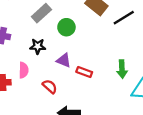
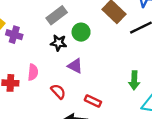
black star: (38, 46) -> (59, 43), moved
red rectangle: (84, 72) -> (93, 101), moved

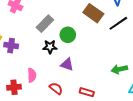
green arrow: (134, 80) -> (119, 69), turned 84

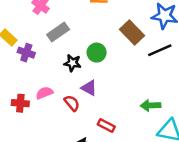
gray rectangle: (45, 24) -> (58, 32), moved
pink semicircle: (32, 75) -> (44, 93), turned -120
red semicircle: (56, 88) -> (72, 103), moved

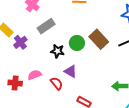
brown rectangle: (132, 32) -> (99, 39), moved
purple cross: (26, 53) -> (20, 42), turned 32

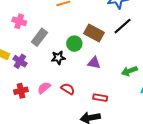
purple triangle: (71, 71) -> (94, 63), moved
red cross: (15, 83) -> (21, 91), moved

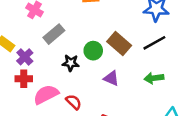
green arrow: (129, 71) -> (154, 78), moved
pink semicircle: (44, 88) -> (46, 94), size x1.5
red cross: (21, 91) -> (24, 79), moved

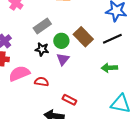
gray rectangle: (54, 34) -> (42, 26), moved
purple triangle: (111, 78) -> (63, 59), moved, turned 40
red semicircle: (74, 102) -> (42, 82), turned -40

